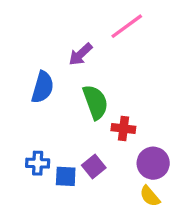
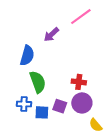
green semicircle: (95, 102) -> (38, 82), moved
purple circle: (153, 163) -> (82, 103), moved
purple square: (94, 166) -> (60, 106), turned -32

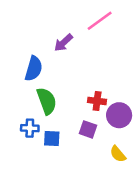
purple circle: (82, 103) -> (119, 115), moved
purple square: (60, 106) -> (88, 129), moved

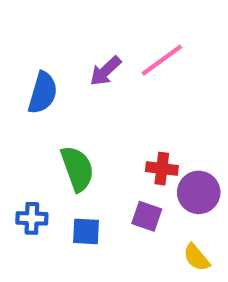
pink line: (100, 21) -> (162, 60), moved
blue semicircle: (34, 69) -> (43, 93), moved
blue cross: (30, 128) -> (32, 218), moved

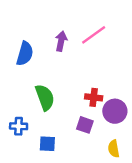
purple arrow: (106, 71) -> (61, 41), turned 144
blue square: (86, 231) -> (47, 144), moved
yellow semicircle: (197, 257) -> (114, 149), turned 30

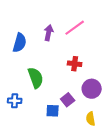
red cross: (94, 97) -> (75, 64), moved
purple square: (85, 125) -> (68, 100), turned 32
blue square: (47, 144) -> (53, 111), moved

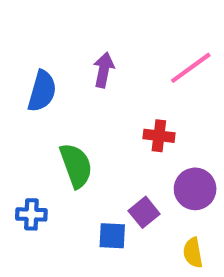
pink line: (75, 28) -> (191, 68), moved

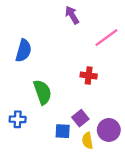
purple arrow: (104, 70) -> (72, 15), moved, turned -42
purple circle: (195, 189) -> (109, 130), moved
yellow semicircle: (193, 253) -> (87, 141), moved

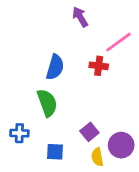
blue semicircle: (24, 51) -> (55, 67), moved
red cross: (89, 75) -> (99, 66), moved
blue square: (63, 131) -> (55, 152), moved

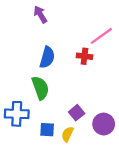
purple arrow: (80, 17) -> (40, 14), moved
blue cross: (19, 133) -> (17, 114), size x1.5
yellow semicircle: (97, 157) -> (67, 134), moved, turned 35

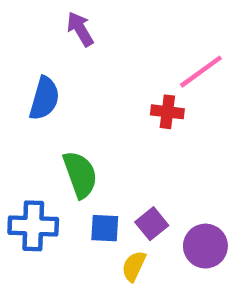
blue semicircle: (47, 57) -> (44, 98), moved
blue square: (47, 130) -> (105, 228), moved

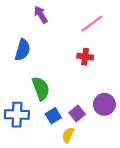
pink line: (201, 72) -> (92, 24), moved
blue square: (105, 228) -> (53, 116), turned -35
purple circle: (205, 246) -> (104, 104), moved

